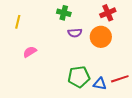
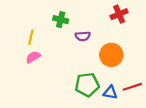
green cross: (64, 13) -> (61, 20), moved
yellow line: (18, 22) -> (31, 37), moved
orange circle: (101, 37) -> (111, 55), moved

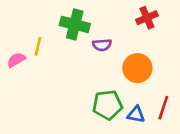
green cross: (61, 20) -> (75, 24), size x1.5
pink semicircle: (33, 57) -> (16, 60), moved
red line: (132, 87) -> (163, 108), turned -54

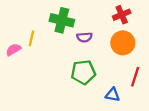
orange circle: (137, 68) -> (123, 43), moved
green pentagon: (107, 105) -> (83, 72), moved
red line: (163, 108) -> (135, 77), moved

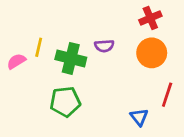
green cross: (62, 20) -> (71, 58), moved
green pentagon: (83, 72) -> (65, 102), moved
blue triangle: (113, 95) -> (139, 117), turned 42

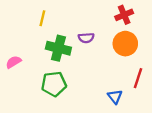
yellow line: (39, 47) -> (42, 18), moved
pink semicircle: (16, 61) -> (14, 62), moved

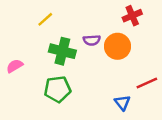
yellow line: (42, 18) -> (45, 19), turned 35
orange circle: (125, 44) -> (117, 46), moved
red line: (138, 78) -> (147, 83), turned 48

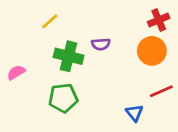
red cross: (132, 16) -> (159, 20), moved
orange circle: (117, 46) -> (152, 51), moved

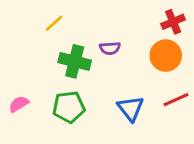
pink semicircle: (16, 72) -> (19, 104), moved
blue triangle: (134, 113) -> (130, 108), moved, size x1.4

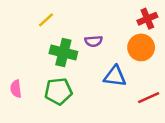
red line: (176, 100) -> (149, 98), moved
pink semicircle: (19, 104) -> (16, 89), turned -66
blue triangle: (130, 108) -> (115, 76), moved, turned -45

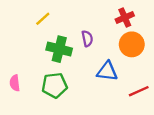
red cross: (147, 19) -> (125, 17), moved
purple semicircle: (94, 41) -> (87, 39), turned -98

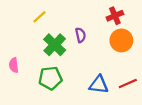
green cross: (59, 49) -> (55, 45), turned 30
blue triangle: (107, 71) -> (99, 85), moved
pink semicircle: (15, 83) -> (14, 65), moved

